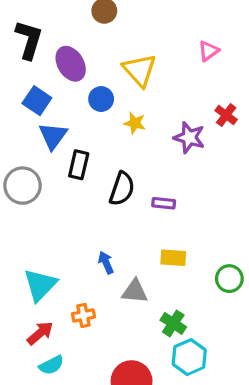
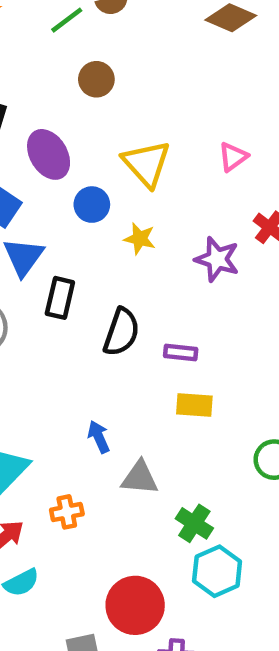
pink triangle: (209, 51) -> (233, 157), moved
yellow rectangle: (173, 258) -> (194, 405), moved

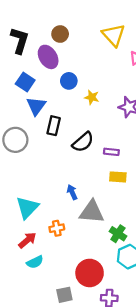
brown circle: (96, 79) -> (60, 34), moved
yellow triangle: (146, 164) -> (114, 35), moved
black semicircle: (121, 332) -> (83, 142), turned 30
gray triangle: (140, 478) -> (92, 212), size x1.4

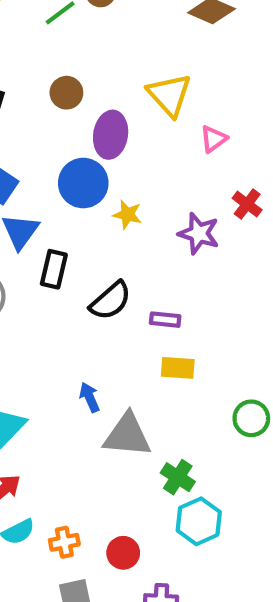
purple ellipse: (48, 57) -> (111, 135), moved, turned 40
blue circle: (69, 81) -> (83, 183), size x1.5
orange cross: (57, 228) -> (64, 542), moved
red circle: (90, 273) -> (123, 553), size x0.6

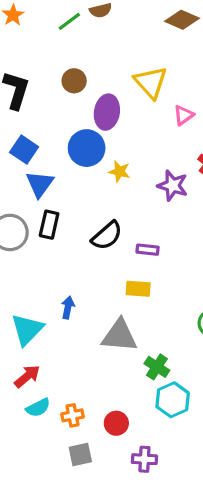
black rectangle: (54, 269) -> (49, 225), moved
yellow rectangle: (178, 368) -> (138, 289), moved
blue arrow: (90, 397) -> (68, 308), moved, turned 35

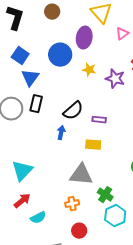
purple ellipse: (107, 112) -> (84, 38), moved
yellow star: (119, 171) -> (89, 70), moved
blue arrow: (68, 308) -> (61, 133), moved
cyan semicircle: (38, 408) -> (38, 218), moved
orange cross: (73, 415) -> (72, 204), moved

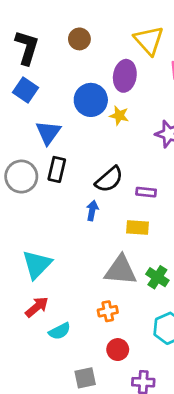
blue square: (20, 56) -> (26, 90), moved
yellow star: (89, 70) -> (119, 116), moved
green cross: (105, 195) -> (157, 277), moved

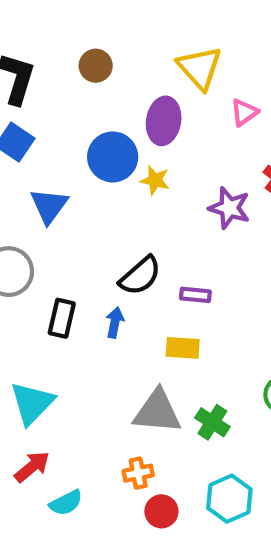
black rectangle: (57, 169) -> (62, 318), moved
red circle: (118, 350) -> (161, 511), moved

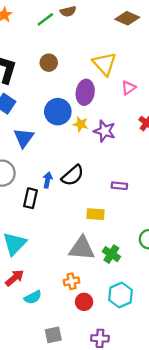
purple star: (229, 208) -> (105, 131), moved
purple rectangle: (195, 295) -> (119, 186), moved
blue arrow: (115, 322) -> (48, 180), moved

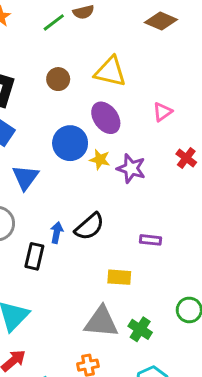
yellow triangle: (105, 64) -> (110, 72), moved, turned -35
purple ellipse: (85, 92) -> (106, 118), turned -45

